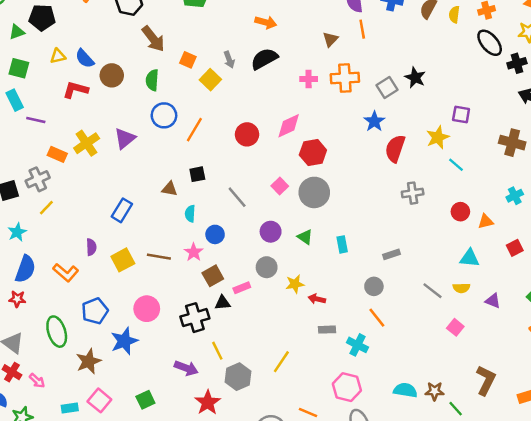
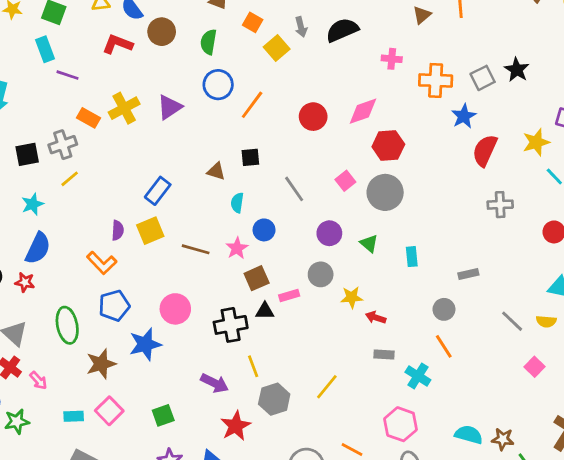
orange cross: (345, 78) -> (436, 80), moved
yellow square: (123, 260) -> (150, 231), moved
orange L-shape: (66, 273) -> (102, 263), moved

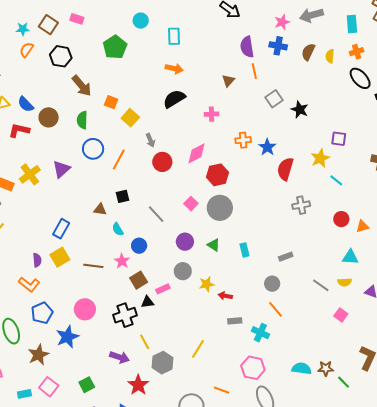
gray arrow: (301, 27) -> (150, 140), moved
gray square: (483, 78) -> (274, 99), moved
orange cross: (436, 80) -> (243, 140), moved, size x0.7
cyan semicircle: (237, 203) -> (118, 229), turned -32

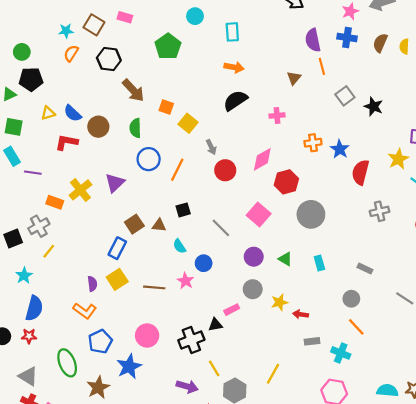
pink square: (191, 204) -> (259, 215), size x1.5
gray circle: (220, 208) -> (311, 214), moved
gray rectangle: (286, 257) -> (365, 268), turned 48
brown square: (139, 280) -> (134, 224), moved

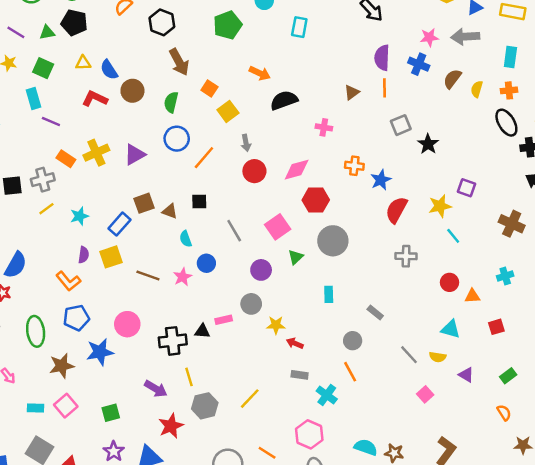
orange arrow: (234, 67) -> (260, 73), moved
green triangle: (285, 259) -> (296, 257), moved, turned 32
cyan star: (24, 276) -> (79, 216), moved

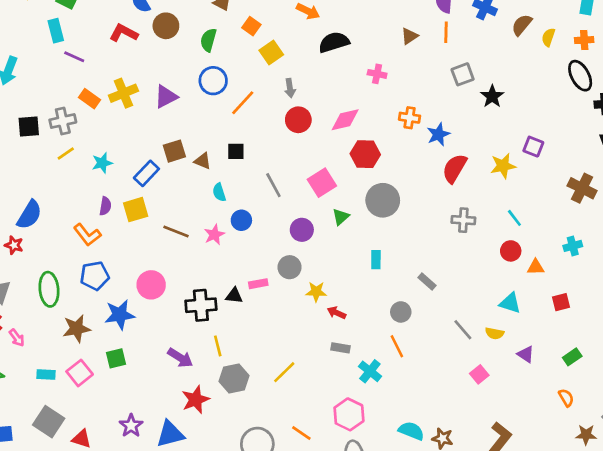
cyan line: (453, 236) -> (514, 218), moved
green square: (111, 413) -> (116, 358), moved

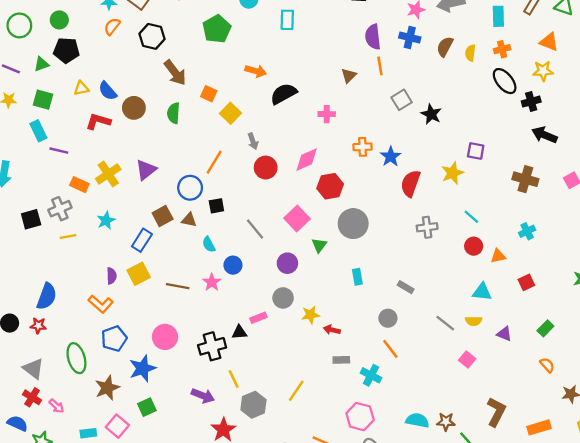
blue circle: (213, 81) -> (190, 188), moved
yellow line: (66, 153) -> (68, 237), turned 35
cyan star: (102, 163) -> (106, 220), moved

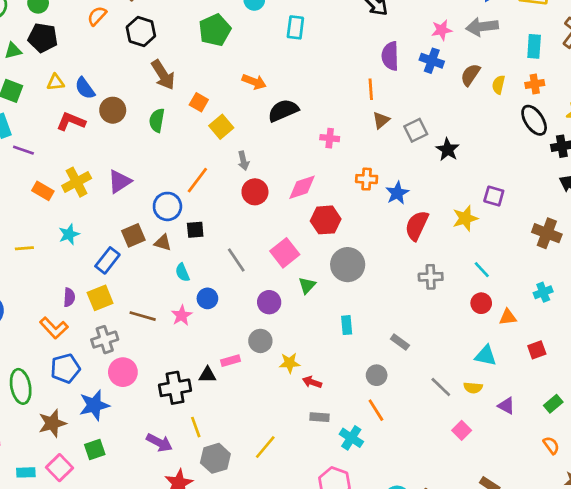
orange line: (380, 66) -> (371, 89), moved
brown triangle: (349, 76) -> (381, 120), moved
gray cross: (60, 209) -> (105, 340), moved

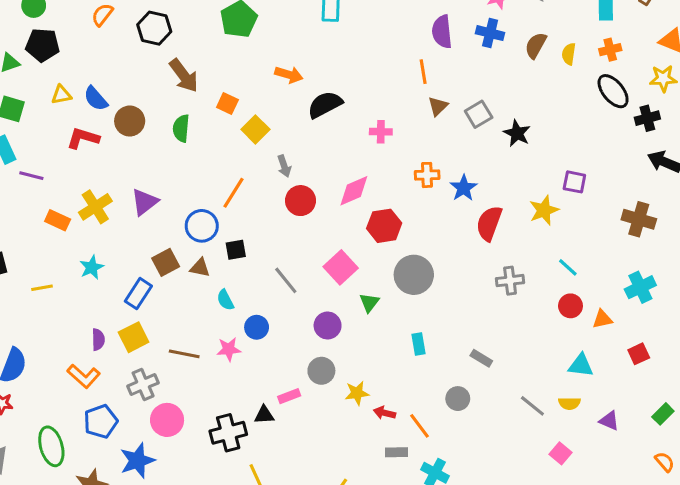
cyan cross: (543, 292) -> (640, 287), size x1.4
pink star: (182, 315) -> (229, 349), turned 30
orange line: (376, 410) -> (419, 426), moved

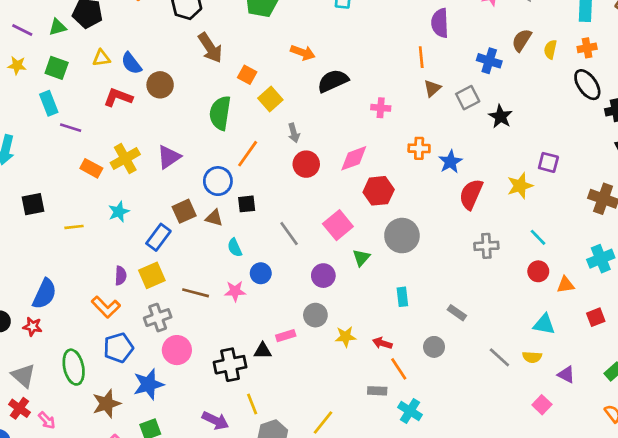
blue cross: (490, 33) -> (489, 61), moved
green semicircle: (181, 128) -> (220, 113), moved, size x1.4
red arrow: (385, 413) -> (382, 343), moved
pink square: (560, 453) -> (542, 405), moved

